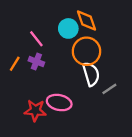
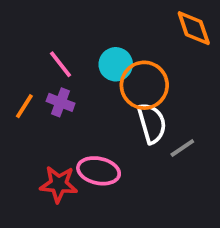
orange diamond: (87, 21) -> (194, 28), moved
cyan circle: (68, 28) -> (116, 64), moved

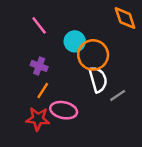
pink line: (61, 64) -> (39, 25), moved
orange line: (24, 106) -> (43, 91), moved

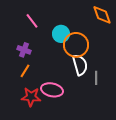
purple cross: (39, 66) -> (24, 50), moved
orange line: (43, 91) -> (25, 71), moved
gray line: (118, 95) -> (96, 78), turned -56

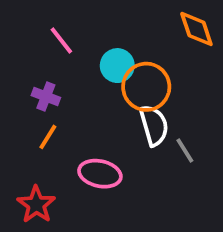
gray line: (96, 78) -> (185, 150), turned -32
red star: (31, 97) -> (36, 205), moved, turned 30

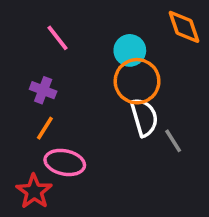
cyan circle: (117, 66) -> (130, 50), moved
pink ellipse: (100, 174) -> (65, 162), moved

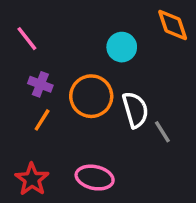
pink line: (58, 38) -> (27, 39), moved
orange circle: (137, 81) -> (91, 96), moved
pink ellipse: (65, 162) -> (95, 178), moved

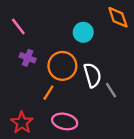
orange line: (42, 120) -> (48, 93), moved

